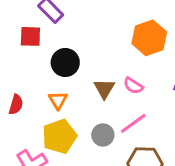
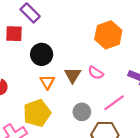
orange triangle: (58, 100) -> (47, 82), moved
pink line: (133, 123) -> (114, 103), moved
gray circle: (103, 135) -> (82, 112), moved

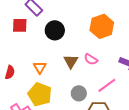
black circle: (42, 54) -> (55, 30), moved
orange triangle: (47, 82) -> (40, 67), moved
yellow pentagon: (37, 113) -> (40, 94), turned -30

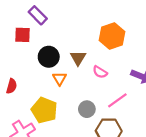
black circle: (55, 30) -> (49, 57), moved
brown triangle: (71, 61) -> (78, 58), moved
orange triangle: (40, 67) -> (60, 79), moved

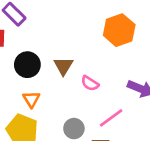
orange hexagon: (112, 36) -> (119, 30), moved
orange triangle: (60, 79) -> (31, 99), moved

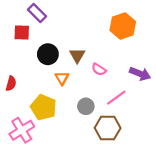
orange triangle: (31, 99) -> (62, 78), moved

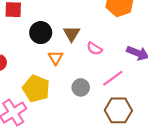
brown hexagon: (108, 128) -> (118, 110), moved

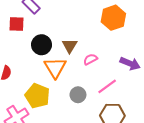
pink semicircle: (94, 49) -> (90, 59), turned 120
orange triangle: (56, 58) -> (55, 68), size x1.6

